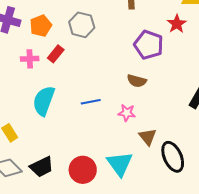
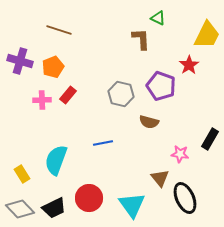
gray hexagon: (82, 25) -> (121, 94), moved
cyan semicircle: (44, 101) -> (56, 160), moved
pink star: (127, 113) -> (180, 154), moved
red circle: (83, 170) -> (89, 198), moved

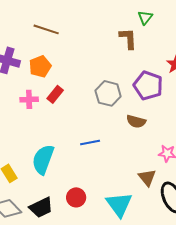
green triangle: (158, 18) -> (145, 17), turned 42
red circle: (89, 198) -> (76, 197), size x0.7

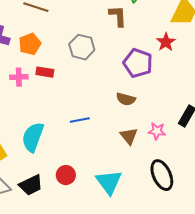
gray hexagon: (108, 93) -> (82, 47), moved
red rectangle: (55, 94) -> (45, 72), turned 60
brown triangle: (147, 177) -> (129, 136), moved

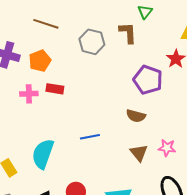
gray hexagon: (82, 47) -> (92, 42), moved

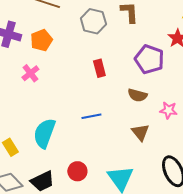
red rectangle: (55, 89) -> (99, 68), moved, turned 66
pink cross: (29, 94) -> (30, 73), turned -36
pink star: (167, 148) -> (168, 110), moved

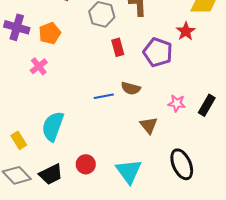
red rectangle: (99, 68) -> (118, 47), moved
brown semicircle: (137, 95) -> (131, 88), moved
blue line: (91, 116) -> (104, 96), moved

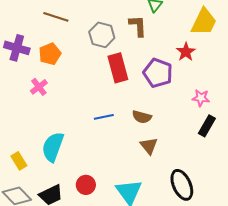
red rectangle: (118, 47) -> (118, 68), size x1.6
brown semicircle: (131, 88) -> (142, 117), moved
pink star: (177, 103) -> (201, 98), moved

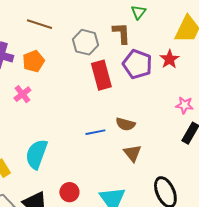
purple pentagon: (158, 73) -> (137, 64), moved
blue line: (104, 117) -> (95, 132), moved

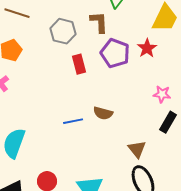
red rectangle: (101, 75) -> (79, 64), size x0.7
brown triangle: (132, 153) -> (137, 149), moved

